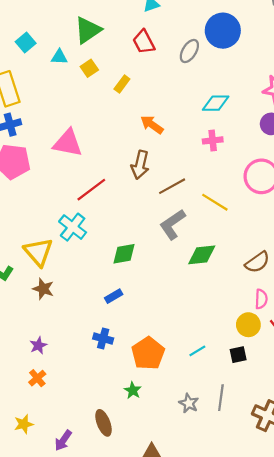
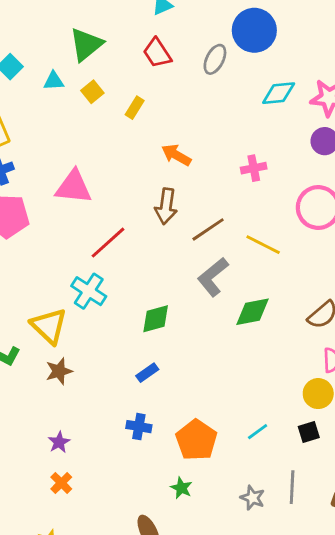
cyan diamond: (216, 103) -> (279, 93), moved
brown star: (43, 289) -> (59, 371), turned -30

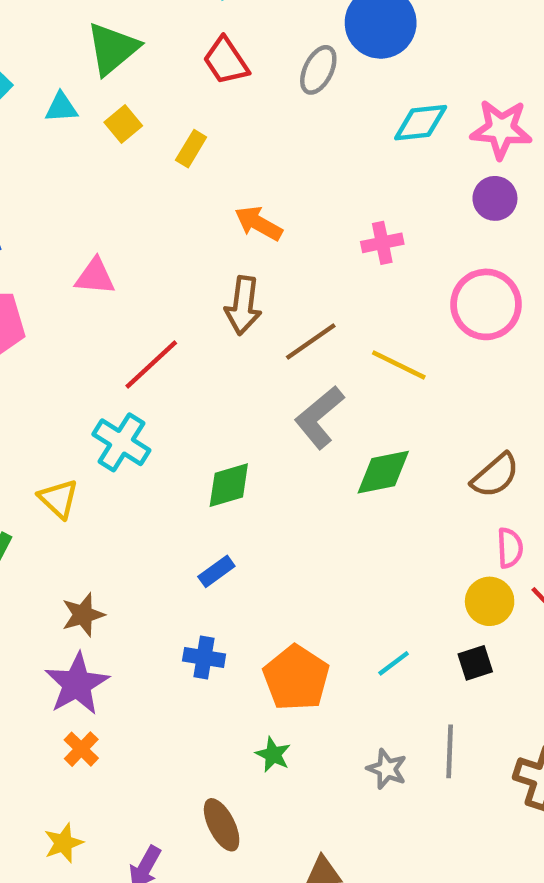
pink triangle: (74, 187) -> (95, 277), size x0.7
yellow triangle: (49, 326) -> (58, 499), size x0.7
brown star: (59, 371) -> (83, 615), moved
purple star: (59, 442) -> (77, 684), size x1.8

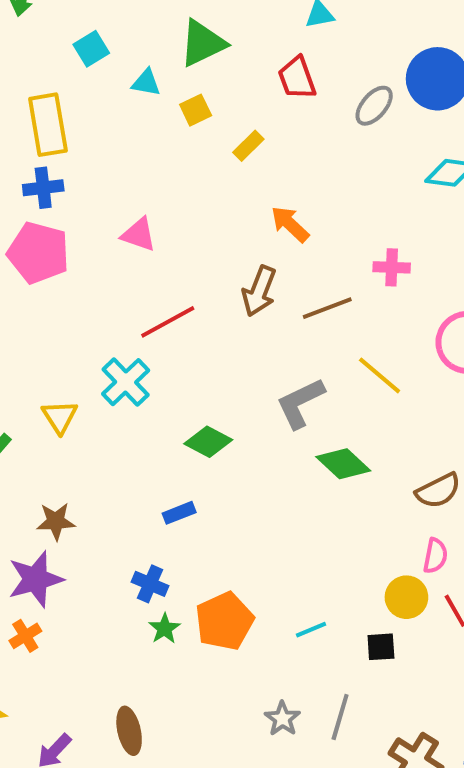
brown line: (311, 342) -> (327, 308), moved
green diamond: (383, 472) -> (343, 464), turned 40
green diamond: (229, 485) -> (208, 442), turned 30
green star: (273, 755) -> (165, 629), moved

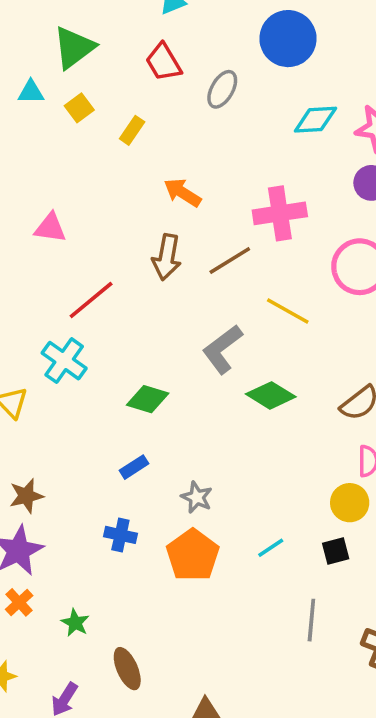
gray ellipse: (374, 106) -> (222, 89), moved
pink cross: (392, 267) -> (280, 213), size x1.6
green star: (165, 629) -> (75, 623), moved
gray star: (282, 719) -> (197, 497), moved

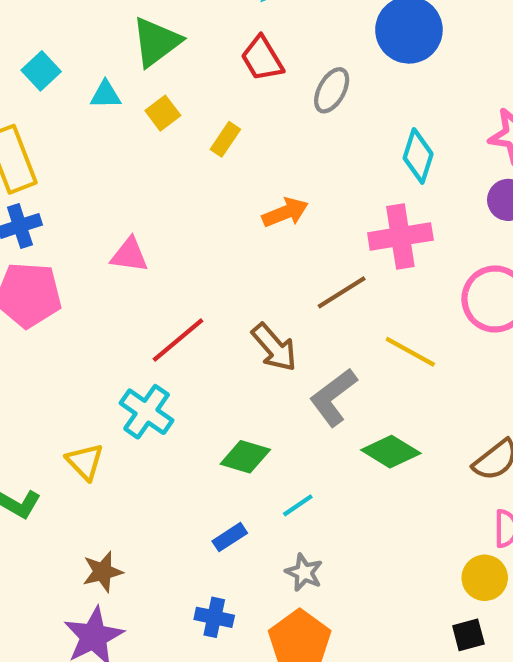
cyan diamond: (315, 120) -> (418, 156), moved, turned -69
orange arrow: (182, 193) -> (285, 212), turned 126
brown arrow: (167, 257) -> (274, 347), moved, turned -51
cyan line: (271, 548) -> (298, 505), moved

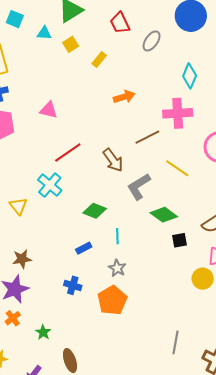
cyan square: (41, 71) -> (15, 19), turned -30
cyan line: (298, 505) -> (117, 236), turned -63
black square: (468, 635) -> (179, 240), moved

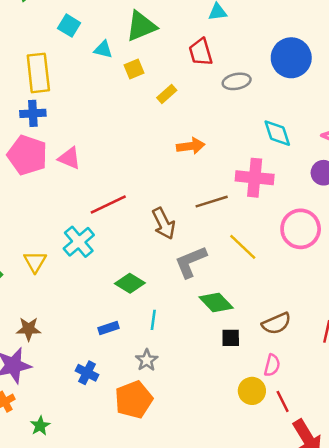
gray ellipse: (152, 41) -> (237, 81), turned 35
cyan diamond: (190, 76) -> (277, 133), turned -50
pink triangle: (49, 110) -> (69, 158), moved

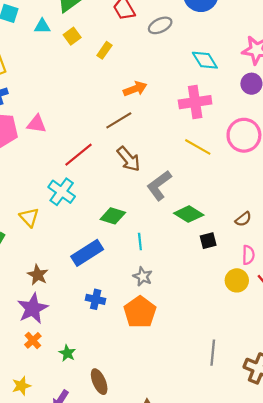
brown line: (212, 202) -> (119, 120), moved
yellow line: (243, 247) -> (198, 147), moved
brown semicircle: (276, 323) -> (243, 219), size x0.7
blue rectangle: (108, 328) -> (87, 253), moved, size x1.8
brown star: (29, 329) -> (38, 275), turned -30

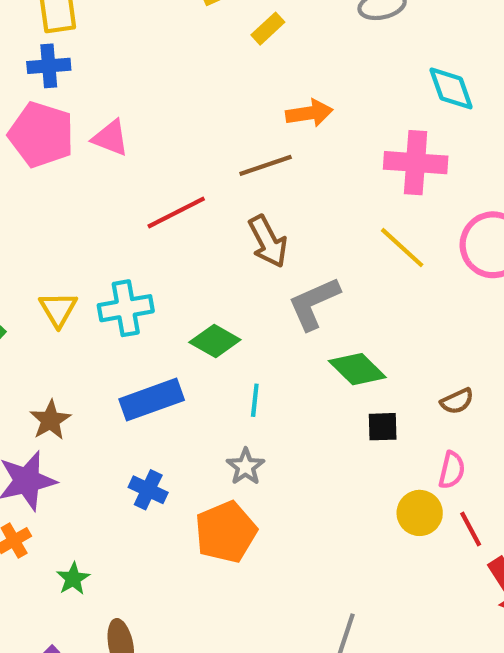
cyan cross: (62, 192) -> (126, 308), moved, turned 32

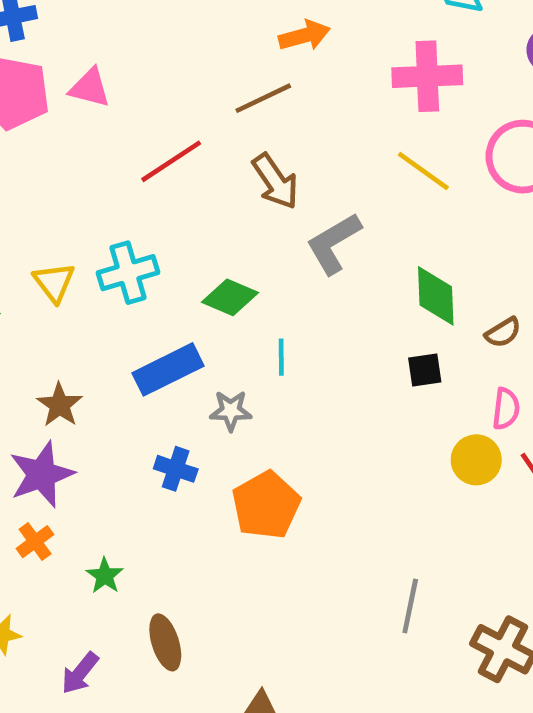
green diamond: (357, 369) -> (436, 296), moved, turned 50
gray star: (246, 467) -> (231, 411), moved, turned -30

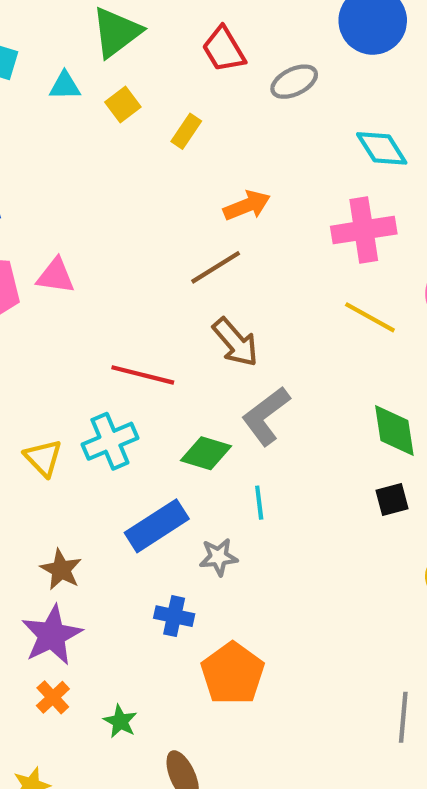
red line: (171, 161) -> (143, 375), moved, turned 54
gray L-shape: (334, 243) -> (266, 416), moved
orange pentagon: (266, 505) -> (233, 673), moved

